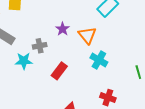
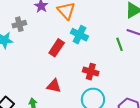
red rectangle: (59, 71) -> (57, 48), moved

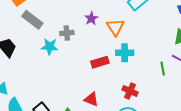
cyan cross: (79, 35) -> (125, 53), turned -36
red rectangle: (57, 48) -> (100, 62), turned 30

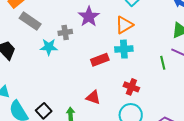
purple star: (91, 18) -> (89, 17), size x1.5
orange triangle: (115, 27) -> (124, 25), moved, turned 36

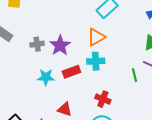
purple star: (89, 17) -> (60, 45), moved
cyan star: (49, 47) -> (46, 77), moved

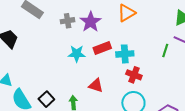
cyan cross: (96, 61) -> (125, 54), moved
green line: (134, 75) -> (165, 51), turned 32

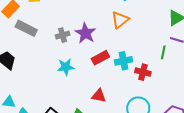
cyan star: (77, 54) -> (66, 67), moved
red cross: (134, 75) -> (143, 72), moved

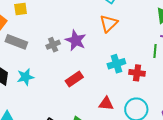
red rectangle: (100, 58) -> (74, 79), moved
cyan star: (66, 67) -> (25, 77), moved
red triangle: (99, 96) -> (106, 104), moved

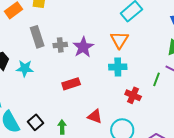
orange triangle: (109, 23) -> (119, 40), turned -30
gray rectangle: (16, 42) -> (37, 37), moved, turned 35
cyan cross: (116, 64) -> (118, 67), moved

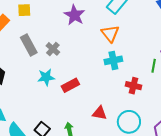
gray cross: (60, 45) -> (53, 49), turned -32
purple star: (83, 47) -> (74, 15), moved
cyan star: (25, 68) -> (46, 77), moved

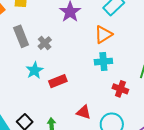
orange triangle: (110, 34) -> (103, 34), turned 30
cyan star: (46, 77) -> (35, 70), turned -30

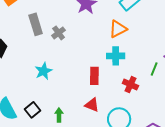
cyan star: (35, 70) -> (44, 71), moved
red rectangle: (58, 81) -> (94, 76), moved, turned -72

